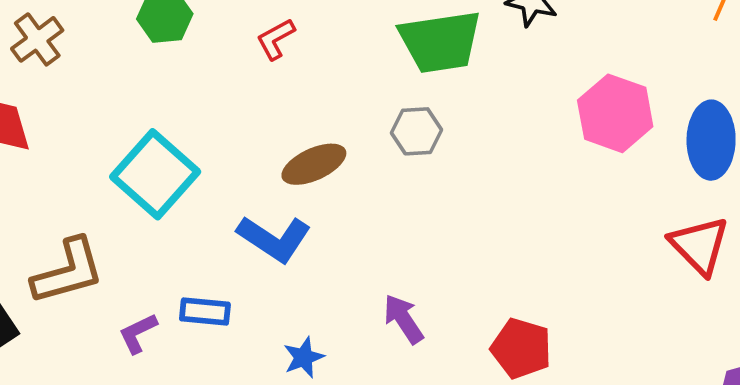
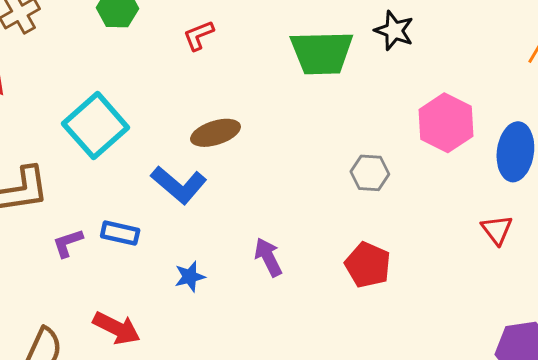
gray hexagon: (417, 131) -> (370, 173), moved
red triangle: (699, 245) -> (497, 230), size x0.7
red pentagon: (521, 348) -> (368, 265), moved

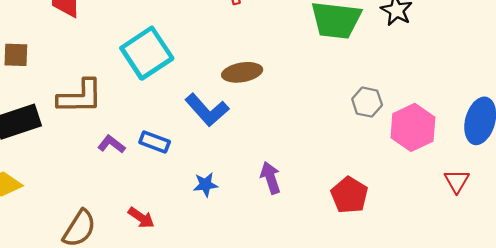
pink hexagon: (446, 123) -> (413, 127), moved
gray hexagon: (370, 173) -> (367, 102), moved
purple L-shape: (68, 243) -> (111, 144), turned 48
red arrow: (117, 328) -> (141, 218), size x0.7

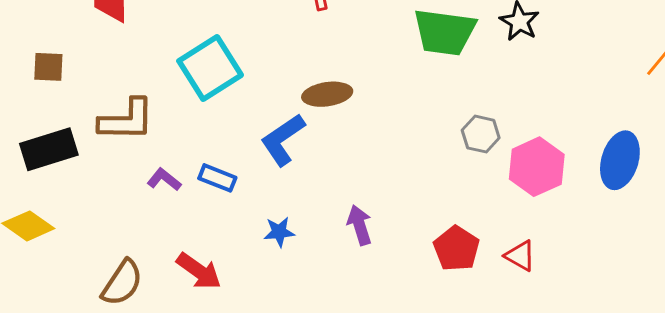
blue L-shape: (207, 110) -> (283, 140), turned 96
red triangle: (457, 181) -> (520, 256), moved, turned -32
red arrow: (141, 218) -> (199, 271), size x1.4

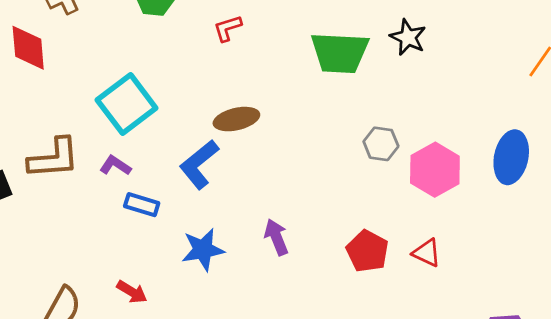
purple L-shape: (164, 180) -> (115, 166), moved
blue star: (279, 232) -> (203, 250), size x1.5
red arrow: (199, 271) -> (132, 292), size x0.7

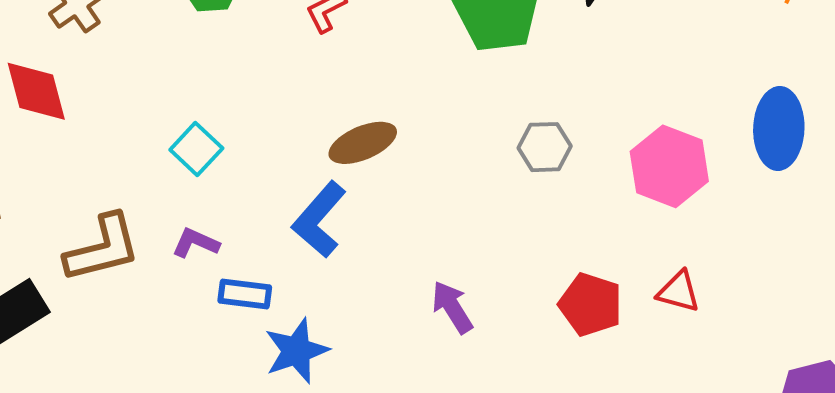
cyan square: (127, 104) -> (196, 149), size x0.6
gray hexagon: (381, 144) -> (545, 147), moved
blue star: (203, 250) -> (297, 351), moved

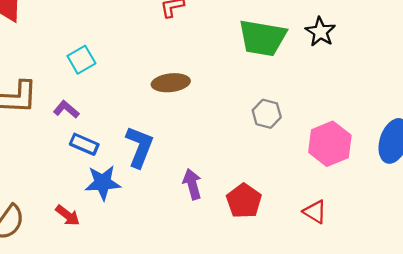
blue L-shape: (319, 220) -> (139, 147), moved, turned 144
red pentagon: (590, 304) -> (244, 201), moved

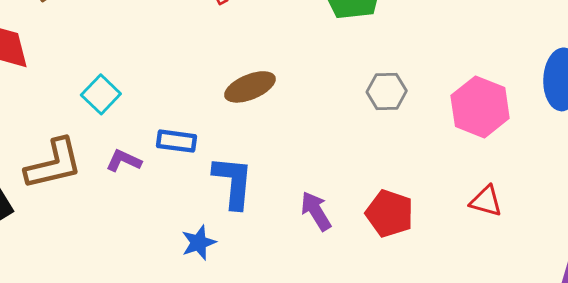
cyan square: (81, 60) -> (101, 94), moved
blue rectangle: (84, 144) -> (177, 141), moved
blue star: (103, 183) -> (199, 243), size x0.7

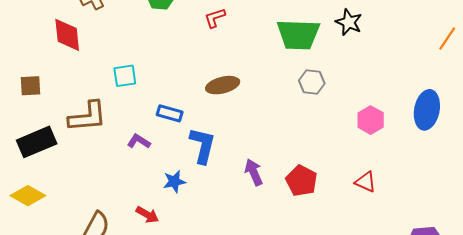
gray hexagon: (387, 91) -> (312, 82), moved
cyan square: (101, 94) -> (125, 76), turned 30
pink hexagon: (480, 107) -> (371, 120), size x0.7
purple L-shape: (124, 161) -> (139, 141), moved

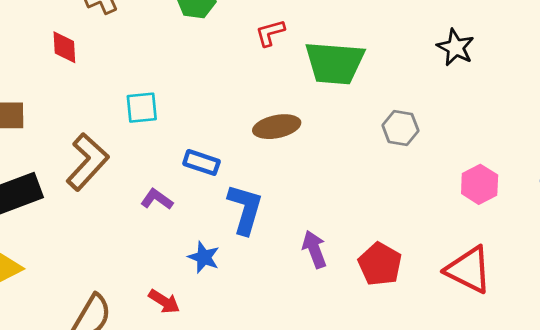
red diamond: (67, 35) -> (64, 47), size x0.7
green trapezoid: (298, 35) -> (335, 63), moved
brown L-shape: (87, 117) -> (87, 162), turned -45
blue star: (174, 182) -> (204, 257), turned 30
red triangle: (365, 182) -> (469, 270), size x1.6

